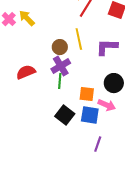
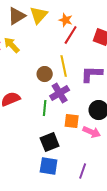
purple cross: (61, 66) -> (60, 93), moved
black square: (65, 115) -> (50, 142), turned 30
blue square: (90, 115) -> (49, 166), moved

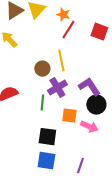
purple L-shape: (92, 74) -> (89, 87), moved, turned 55
black square: (50, 142) -> (47, 137), turned 30

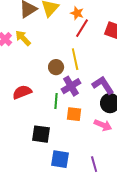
orange square: (69, 116) -> (74, 114), moved
black square: (47, 137) -> (41, 134), moved
purple line: (80, 166) -> (94, 164), turned -35

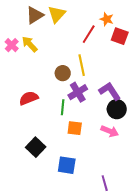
orange star: (77, 13) -> (107, 19), moved
orange square: (74, 114) -> (75, 128), moved
black square: (41, 134) -> (36, 147), moved, turned 36
purple line: (94, 164) -> (105, 183), moved

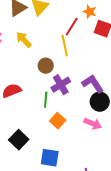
yellow arrow: (30, 44) -> (24, 40), moved
yellow line: (82, 65) -> (65, 46), moved
orange square: (75, 128) -> (58, 121), turned 35

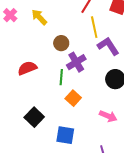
yellow line: (65, 46) -> (94, 27), moved
purple L-shape: (93, 84) -> (108, 46), moved
pink arrow: (93, 124) -> (108, 116), moved

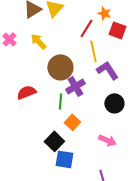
brown circle: (61, 43) -> (60, 67), size x1.6
black square: (34, 117) -> (54, 141), moved

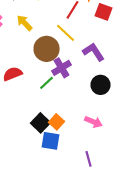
yellow line: (93, 51) -> (66, 33), moved, turned -35
green line: (60, 101) -> (46, 83), turned 42
orange square: (72, 122) -> (56, 122), moved

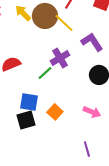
brown circle: (46, 49) -> (45, 16), moved
black square: (40, 123) -> (26, 120), moved, turned 30
blue square: (50, 141) -> (29, 102), moved

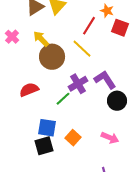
brown circle: (45, 16) -> (52, 57), moved
purple L-shape: (92, 42) -> (105, 80), moved

